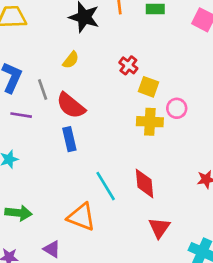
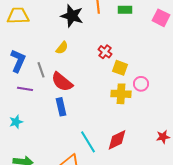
red diamond: (145, 183) -> (117, 140), turned 70

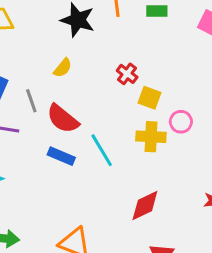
blue rectangle: (61, 107) -> (61, 156), turned -54
cyan line: (88, 142) -> (102, 150), moved

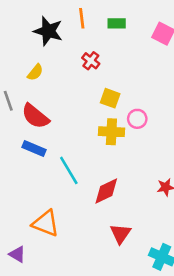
red cross: (127, 74) -> (91, 61), moved
cyan line: (102, 150) -> (69, 170), moved

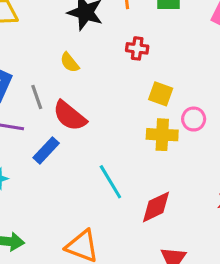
red cross: (91, 61) -> (137, 48), turned -30
yellow semicircle: (35, 72) -> (70, 63), turned 102
blue rectangle: (34, 148) -> (46, 150), moved, turned -70

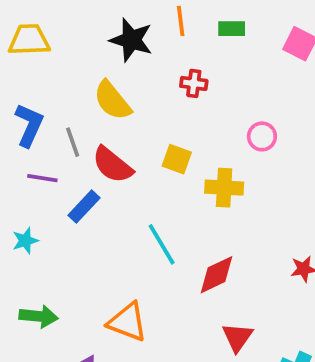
yellow semicircle: (70, 63) -> (112, 100), size x1.6
yellow square: (161, 94) -> (177, 159), moved
pink circle: (194, 119) -> (262, 136), moved

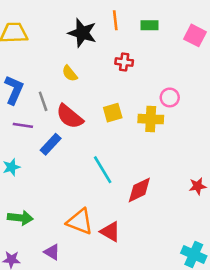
yellow semicircle: (112, 100) -> (70, 73), size x0.6
yellow square: (177, 159) -> (113, 113), turned -36
yellow cross: (224, 188) -> (151, 119), moved
red triangle: (237, 337) -> (110, 232), moved, turned -35

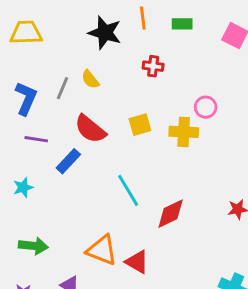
gray line: (43, 101) -> (62, 88), moved, turned 42

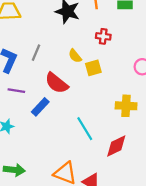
yellow semicircle: (90, 79) -> (75, 56), moved
yellow square: (140, 125) -> (93, 68), moved
yellow cross: (184, 132) -> (126, 106), moved

